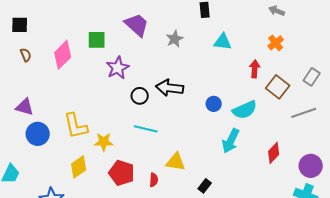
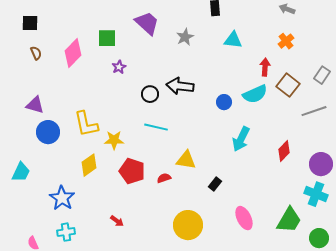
purple star: (118, 68) -> (119, 67), moved, size x0.6
cyan semicircle: (245, 110) -> (255, 94), moved
red semicircle: (154, 180) -> (164, 178), turned -112

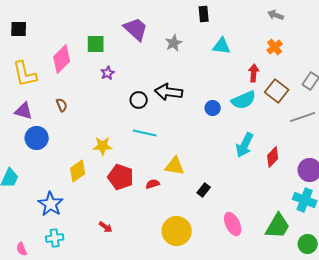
brown semicircle: (36, 53) -> (62, 105), moved
yellow L-shape: (86, 124) -> (25, 74), moved
cyan arrow: (241, 139) -> (245, 145), moved

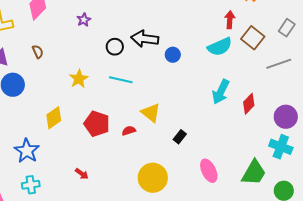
blue circle: (213, 108) -> (173, 55), moved
yellow star: (103, 146) -> (79, 79), moved, turned -30
yellow triangle: (175, 166) -> (151, 113), turned 30

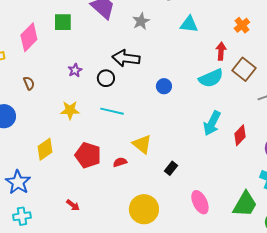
purple star: (84, 20) -> (75, 70), moved
black arrow: (145, 39) -> (126, 58), moved
yellow star: (79, 79) -> (70, 110), turned 30

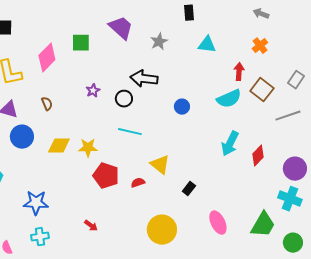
yellow star: (70, 110) -> (88, 148), moved
yellow diamond: (45, 149) -> (59, 146), moved, turned 35
blue star: (18, 182) -> (36, 203), turned -30

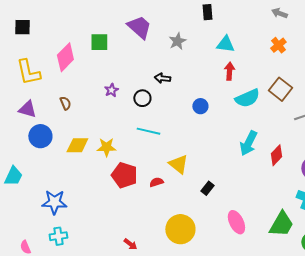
red arrow: (239, 72) -> (229, 71), moved
black arrow: (144, 79) -> (162, 78), size x0.6
red arrow: (91, 226) -> (130, 244), moved

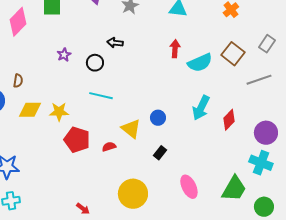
red arrow: (229, 71) -> (175, 49), moved
brown semicircle: (65, 103) -> (18, 81), moved, turned 32
blue circle: (200, 106) -> (158, 118), moved

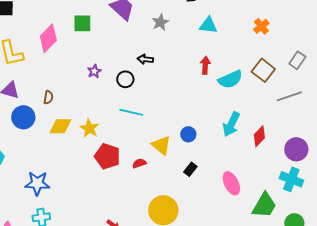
yellow star: (59, 112) -> (89, 128), turned 30
pink ellipse: (189, 187) -> (231, 183), moved

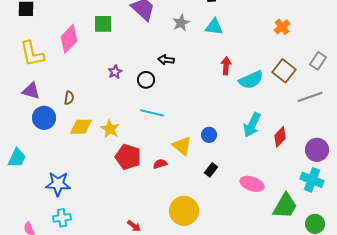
cyan triangle: (208, 25) -> (214, 27), moved
pink ellipse: (231, 183) -> (252, 184), turned -45

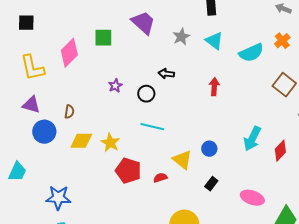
cyan triangle: (214, 27) -> (214, 41), turned 30
red arrow: (226, 66) -> (214, 87), moved
cyan semicircle: (251, 80) -> (251, 53), moved

